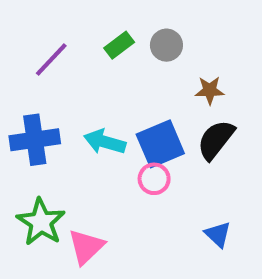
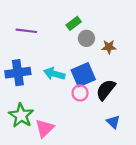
green rectangle: (119, 45) -> (74, 23), moved
gray circle: (166, 45) -> (86, 38), moved
purple line: (51, 60) -> (26, 31), turned 54
black semicircle: (216, 140) -> (106, 90), moved

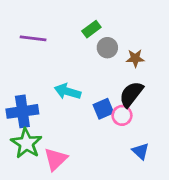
blue cross: (18, 73) -> (22, 111), moved
blue square: (83, 75) -> (103, 109), moved, size x0.7
black semicircle: (106, 90) -> (131, 94), moved
pink circle: (80, 93) -> (122, 115), moved

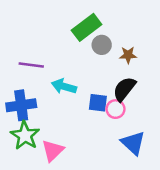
green rectangle: (91, 29) -> (87, 27), size x1.6
purple line: (33, 38) -> (31, 65), moved
blue square: (103, 109) -> (98, 103), turned 30
blue triangle: (141, 151) -> (133, 143), size x1.5

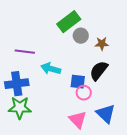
pink circle: (116, 109) -> (84, 93), moved
green star: (25, 135) -> (20, 108), turned -30
pink triangle: (53, 151) -> (78, 120), moved, turned -30

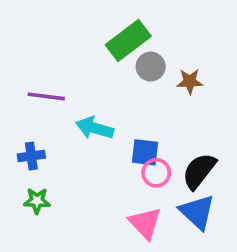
black semicircle: (99, 71) -> (199, 171), moved
blue cross: (17, 84) -> (31, 156), size x0.6
green star: (20, 108) -> (37, 201), size x0.6

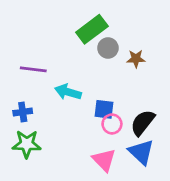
green star: (37, 201) -> (27, 144), size x1.5

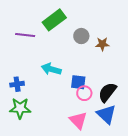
green rectangle: (92, 29) -> (54, 20), moved
purple line: (33, 69) -> (25, 35), moved

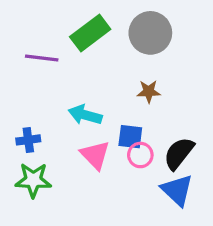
gray circle: (81, 36) -> (150, 33), moved, size x1.6
brown star: (102, 44) -> (149, 91), moved
pink triangle: (78, 120) -> (95, 155), moved

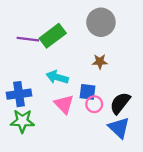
green rectangle: (90, 33) -> (53, 36), moved
blue cross: (28, 140) -> (19, 94), size x1.5

